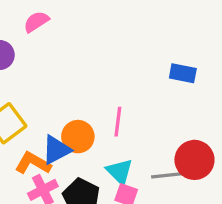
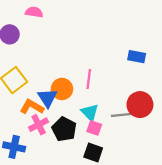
pink semicircle: (36, 22) -> (34, 12), turned 42
blue rectangle: (183, 73) -> (137, 57), moved
blue triangle: (56, 150) -> (47, 98), turned -35

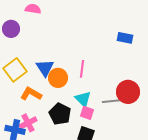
blue rectangle: (137, 57) -> (125, 38), moved
blue triangle: (47, 98) -> (45, 68), moved
pink cross: (39, 125) -> (28, 123), moved

